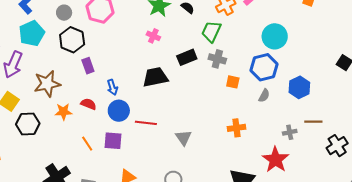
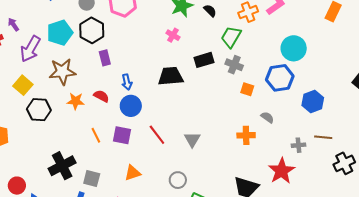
cyan pentagon: (32, 33) -> (60, 33), moved
gray semicircle: (264, 96) -> (267, 117), moved, turned -88
red line: (146, 123) -> (157, 135), moved, turned 40

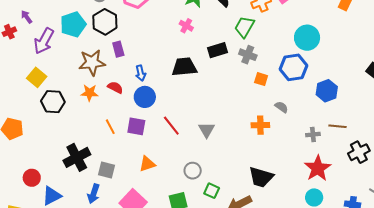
brown star: (62, 72) -> (92, 63), moved
red star: (282, 171) -> (318, 168), moved

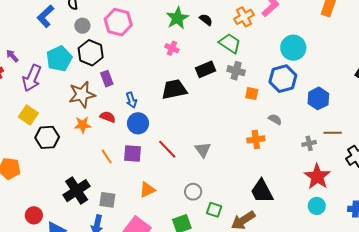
green trapezoid: (244, 27) -> (230, 43), turned 100
black trapezoid: (261, 177) -> (262, 191), turned 52

